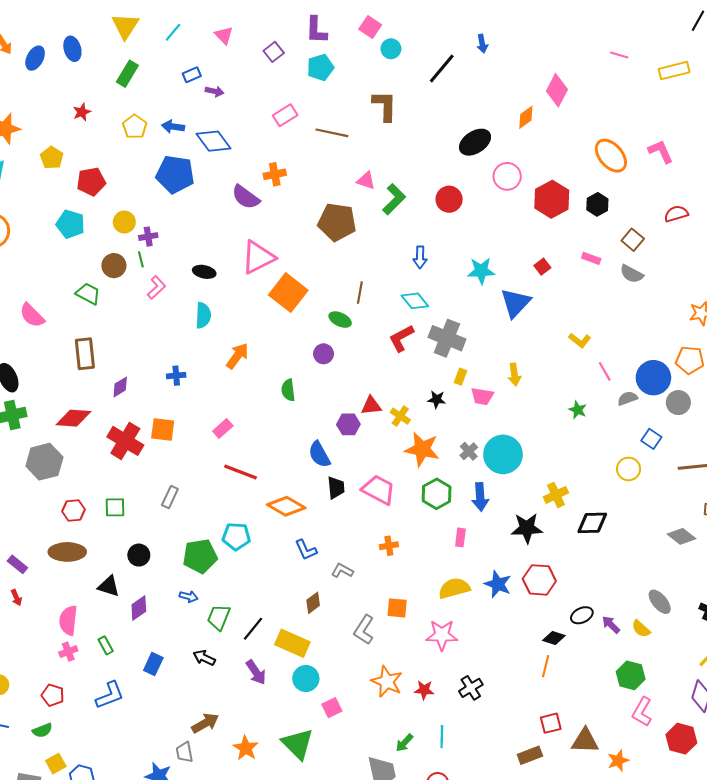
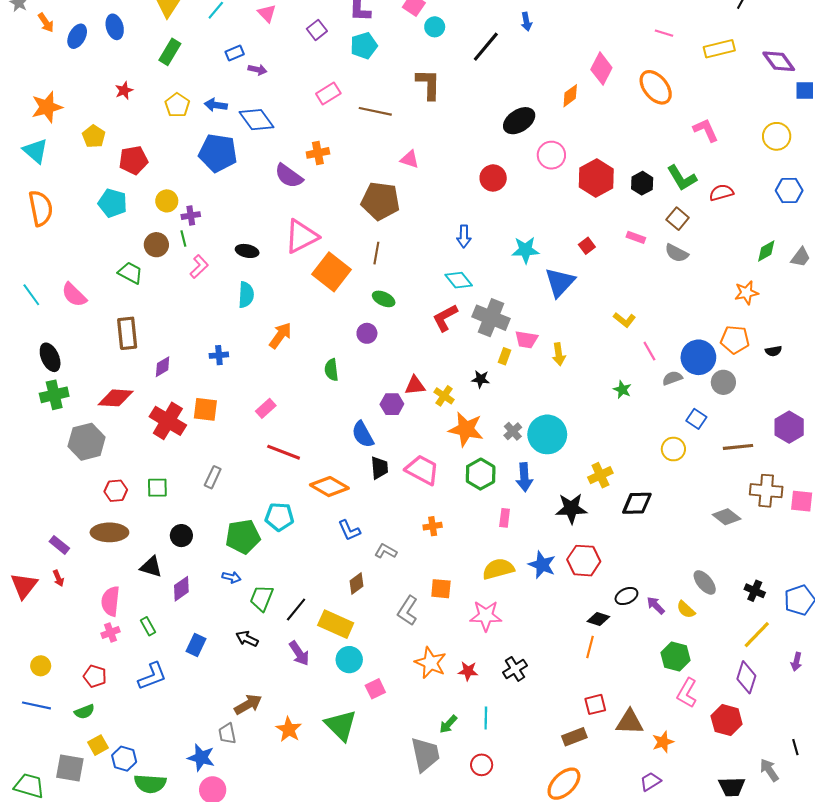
orange ellipse: (611, 156) -> (656, 87), moved
green L-shape: (394, 199) -> (682, 178), moved, turned 104
brown line: (360, 293) -> (376, 253), moved
pink trapezoid: (482, 396) -> (526, 340), moved

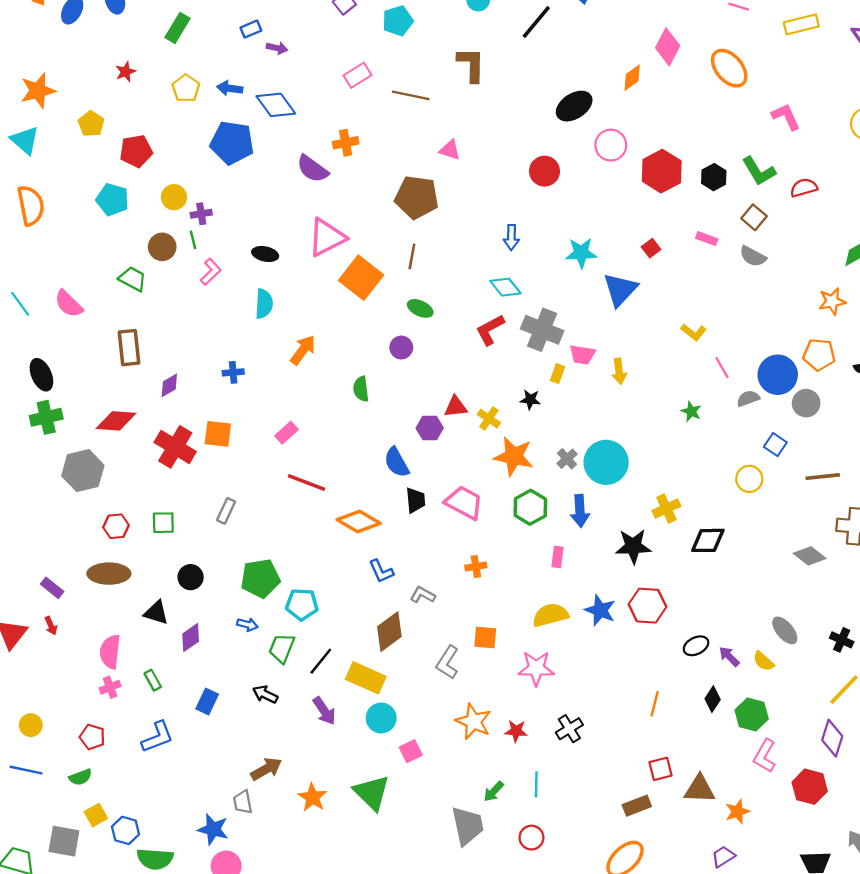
cyan pentagon: (279, 517) -> (302, 604), moved
brown diamond: (357, 583) -> (389, 632), size x1.6
black diamond: (598, 619) -> (713, 699), moved, turned -75

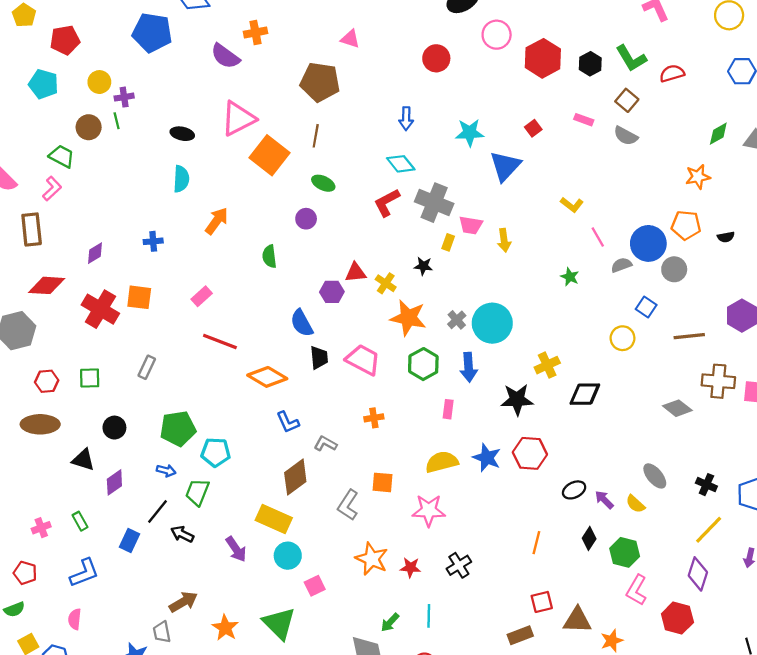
pink L-shape: (211, 272) -> (52, 189), moved
brown rectangle: (129, 348) -> (32, 229), moved
pink semicircle: (110, 652) -> (75, 619), moved, size x0.7
black line: (321, 661) -> (157, 511), moved

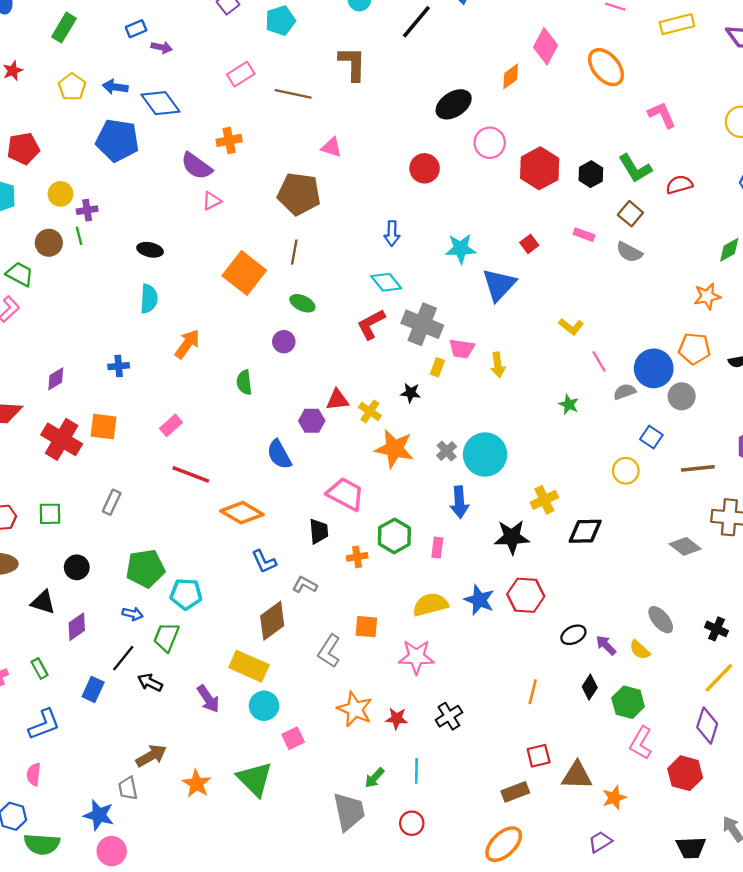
pink triangle: (238, 119) -> (212, 201), moved, size x0.5
black trapezoid: (319, 358) -> (319, 531), moved
green hexagon: (423, 364) -> (394, 536), moved

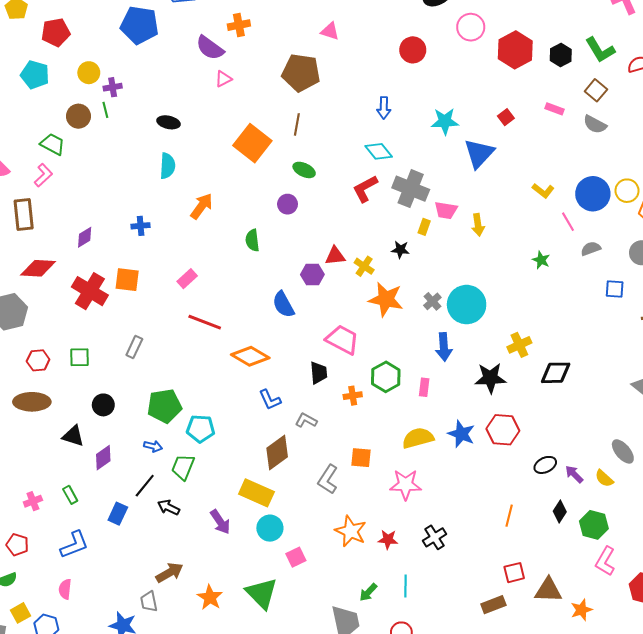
blue circle: (654, 368) -> (593, 194), moved
blue square: (651, 437) -> (615, 289), turned -30
yellow circle: (626, 471) -> (627, 191), moved

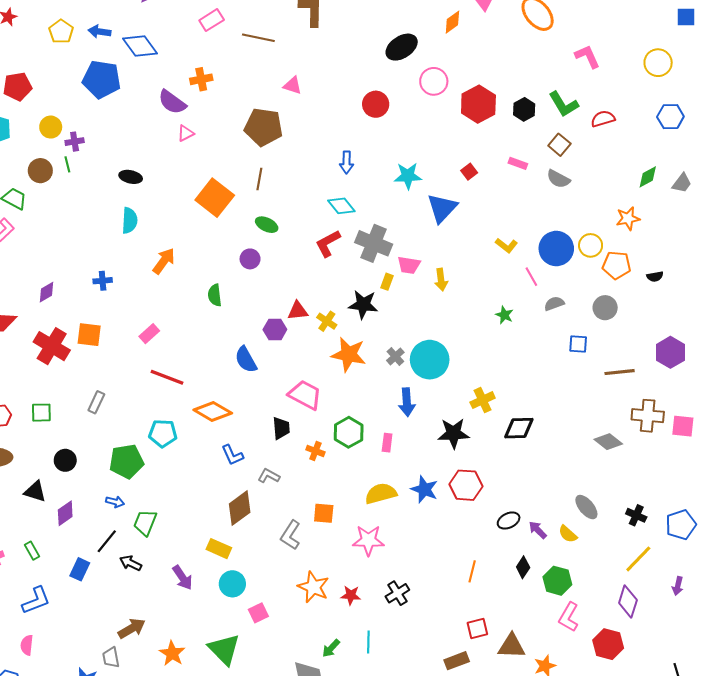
black star: (400, 250) -> (363, 305), size x1.6
orange cross: (353, 396) -> (315, 451), turned 30
cyan pentagon: (201, 429) -> (163, 433), moved
yellow rectangle: (256, 493) -> (219, 549), size x0.7

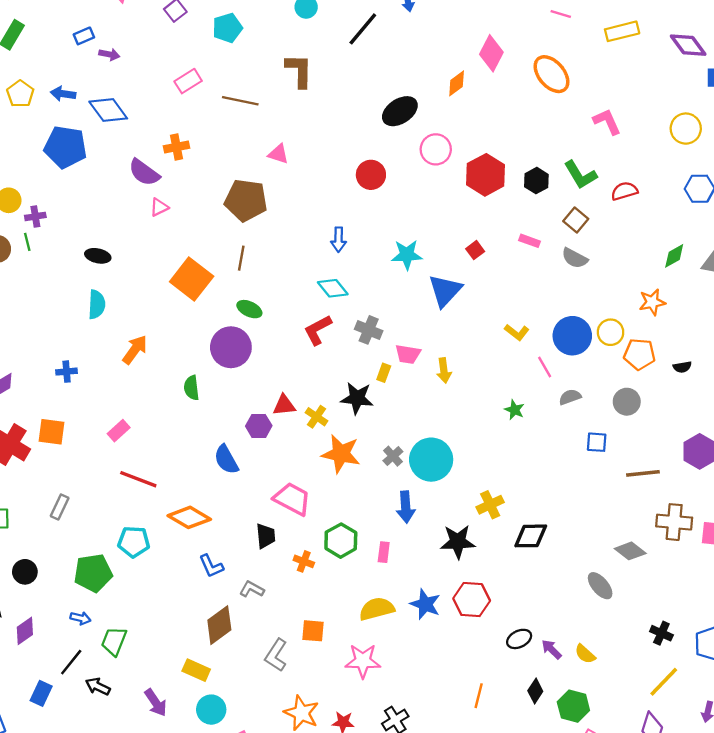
gray cross: (374, 243) -> (369, 330), size x0.7
purple circle: (250, 259) -> (231, 347), size x1.8
gray ellipse: (586, 507) -> (600, 586), moved

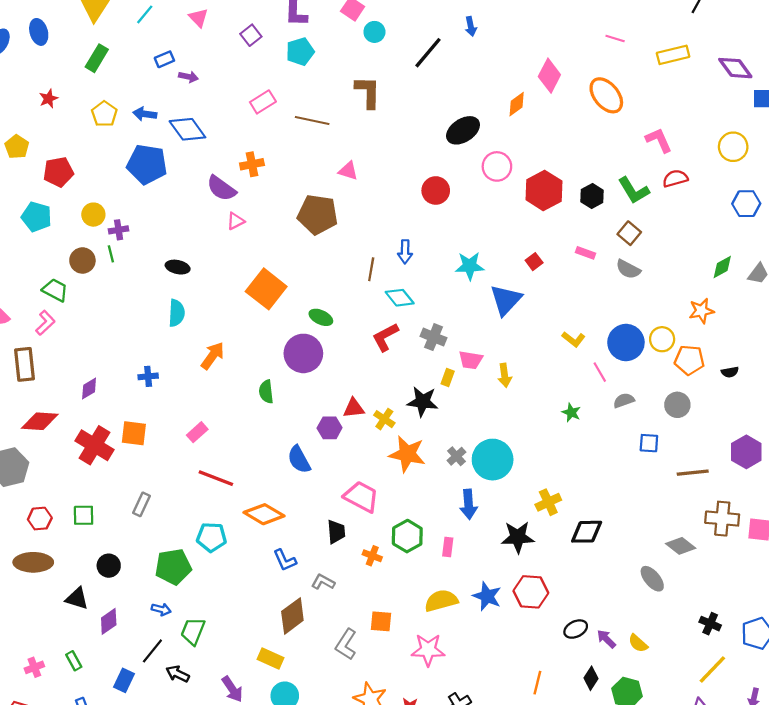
red semicircle: (624, 191) -> (675, 178), moved
brown line: (241, 258) -> (371, 269), moved

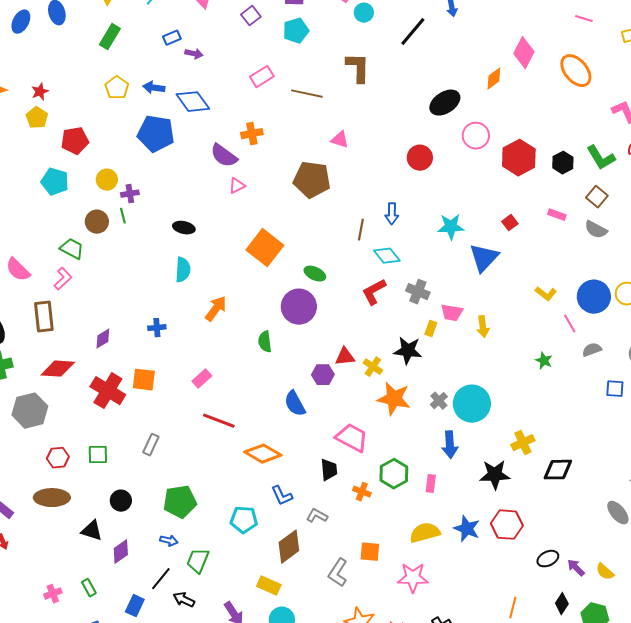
red star: (49, 99) -> (40, 92), moved
cyan pentagon: (212, 537) -> (244, 520), moved

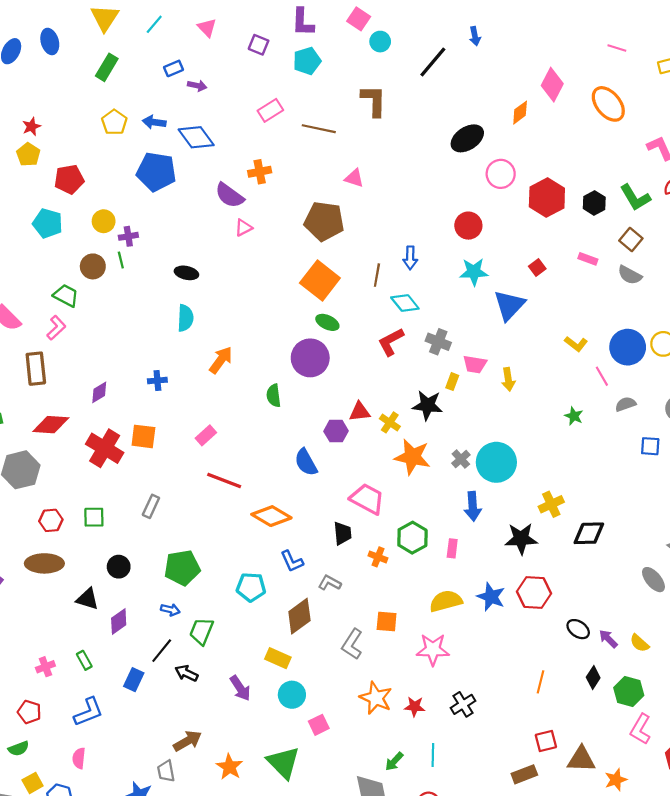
purple square: (251, 16) -> (259, 45), turned -30
red circle: (420, 158) -> (468, 226), moved
orange square: (265, 248) -> (320, 280), moved
black ellipse: (548, 559) -> (578, 629), turned 60

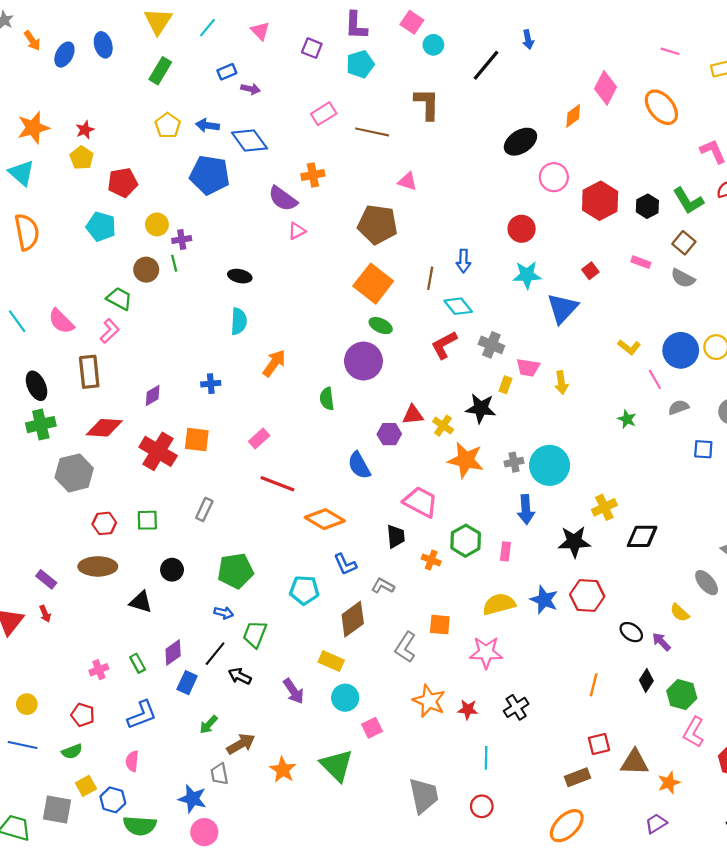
gray cross: (461, 459) -> (514, 462), turned 30
purple diamond: (119, 622) -> (173, 653), moved
yellow semicircle: (639, 643) -> (680, 613), moved
green arrow: (394, 761) -> (209, 725), moved

